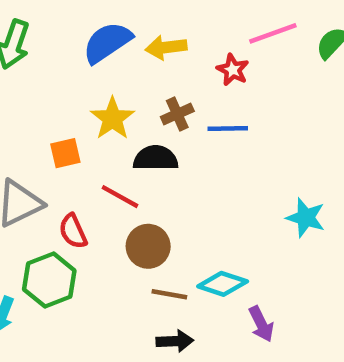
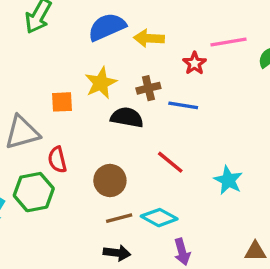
red line: (120, 197) -> (170, 162), moved
brown line: (169, 294) -> (119, 218), turned -35

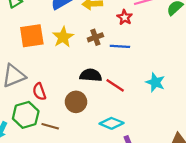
orange square: (62, 102) -> (32, 36), moved, size x1.6
black semicircle: (127, 117) -> (91, 75), moved
cyan star: (228, 180) -> (155, 82), moved
brown line: (119, 218) -> (50, 126), moved, turned 36

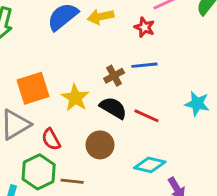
orange square: (32, 36) -> (33, 88), moved
yellow star: (63, 37) -> (75, 98), moved
brown cross: (95, 37) -> (114, 76), moved
black semicircle: (91, 75) -> (113, 108), turned 35

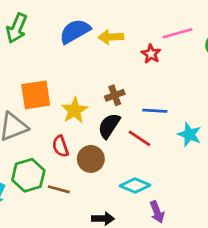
blue line: (144, 65) -> (155, 111), moved
black semicircle: (113, 108) -> (109, 126), turned -96
red semicircle: (51, 139) -> (60, 146), moved

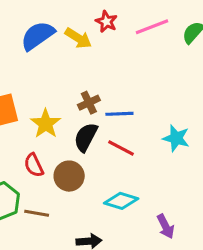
yellow arrow: (111, 37) -> (78, 38), turned -140
red star: (151, 54) -> (106, 22), moved
blue line: (155, 111) -> (119, 114), moved
purple arrow: (157, 212) -> (166, 226), moved

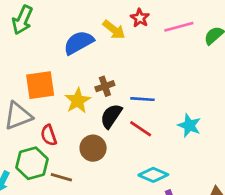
blue semicircle: (38, 36) -> (79, 43), moved
brown cross: (89, 103) -> (105, 86), moved
red semicircle: (34, 165) -> (49, 135), moved
cyan diamond: (121, 201) -> (153, 175), moved

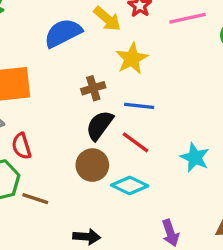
yellow star: (78, 101) -> (132, 59), moved
cyan star: (189, 125) -> (195, 157), moved
brown circle: (93, 148) -> (92, 165), moved
cyan diamond: (153, 175) -> (130, 186), moved

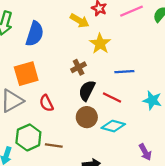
blue semicircle: (63, 33) -> (35, 34), moved, turned 145
blue line: (139, 106) -> (124, 72), moved
red semicircle: (21, 146) -> (46, 103), moved

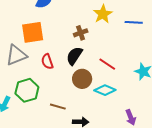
blue line: (124, 72) -> (134, 22), moved
black semicircle: (87, 91) -> (74, 56), moved
brown line: (54, 145) -> (58, 107), moved

